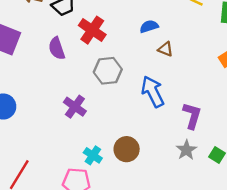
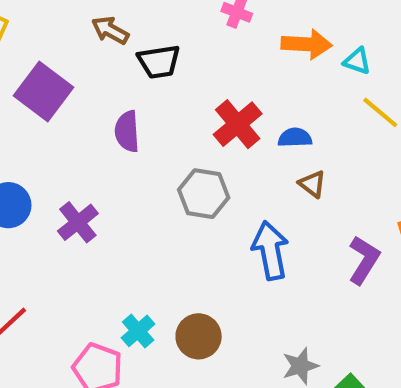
red cross: (92, 30) -> (238, 124), moved
purple cross: (75, 107) -> (78, 222), moved
purple L-shape: (192, 116) -> (364, 260), moved

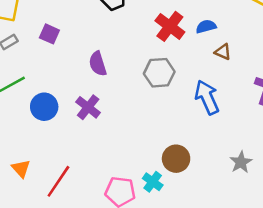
purple square: (44, 92) -> (49, 34), size x0.6
purple semicircle: (127, 131) -> (98, 64), moved
cyan cross: (138, 331) -> (153, 182), moved

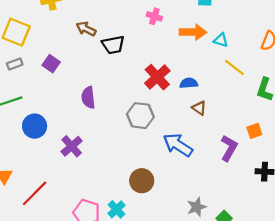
blue arrow: (207, 97) -> (178, 145), turned -44
purple cross: (88, 107) -> (72, 146), moved
brown circle: (176, 159) -> (142, 181), moved

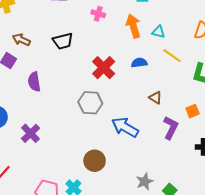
brown arrow: (86, 29) -> (21, 40), moved
orange arrow: (193, 32) -> (133, 26), turned -105
blue semicircle: (189, 83) -> (139, 63), moved
purple semicircle: (88, 97) -> (34, 82), moved
brown triangle: (199, 108) -> (155, 98), moved

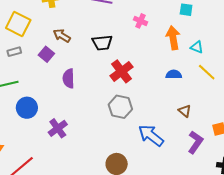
red cross: (104, 68) -> (122, 71), moved

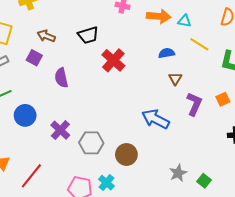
orange arrow: (173, 38) -> (159, 16), turned 115
gray hexagon: (120, 107) -> (91, 143), moved
brown triangle: (185, 111) -> (175, 79), moved, turned 32
purple L-shape: (195, 142) -> (194, 104), moved

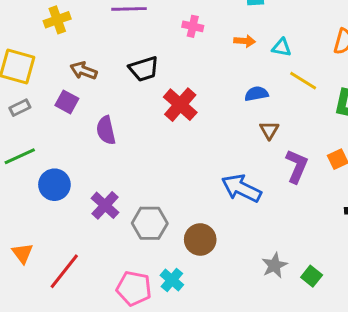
orange arrow: (159, 16) -> (245, 41), size x0.6

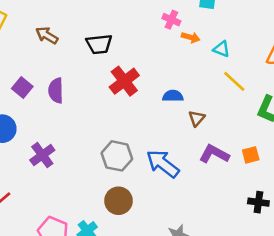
pink cross: (193, 26) -> (171, 20), moved
blue semicircle: (256, 94) -> (173, 96), moved
purple square: (67, 102) -> (22, 88), moved
purple L-shape: (297, 166) -> (214, 154), turned -96
gray hexagon: (150, 223) -> (117, 156), moved

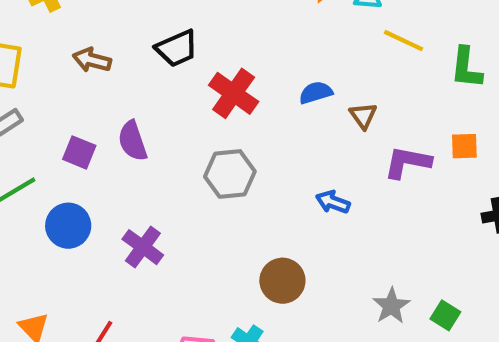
orange square: (251, 155) -> (464, 146), turned 30
gray hexagon: (117, 156) -> (230, 174), moved
blue arrow: (163, 164) -> (333, 202), size x0.6

